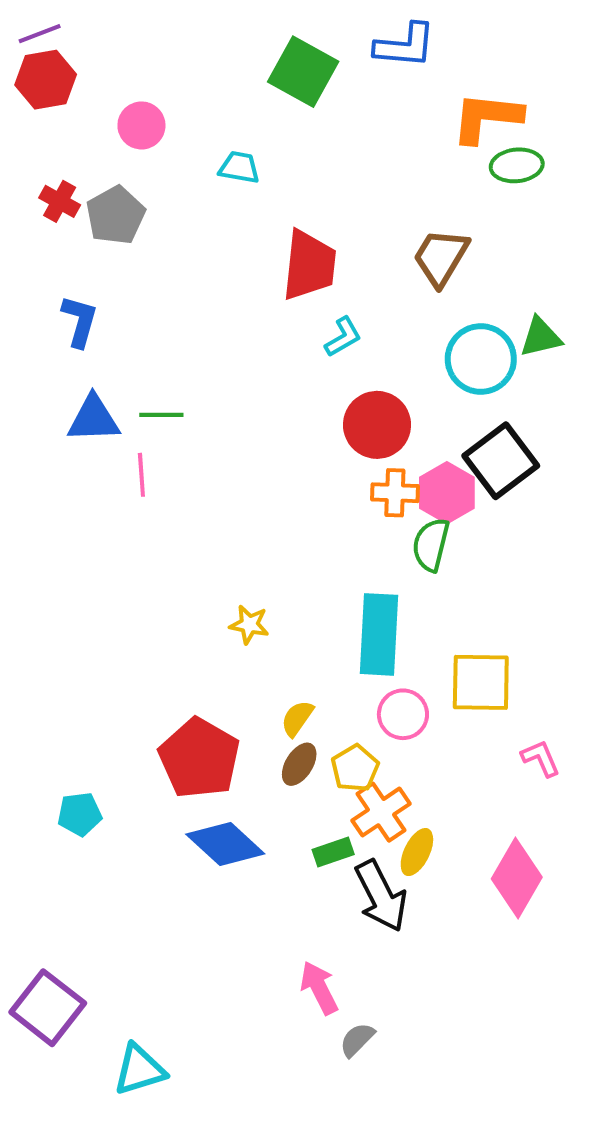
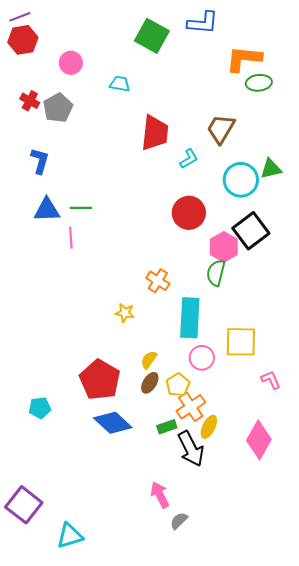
cyan L-shape: (343, 337) -> (189, 159), moved
orange cross: (395, 493) -> (158, 281), moved, turned 30

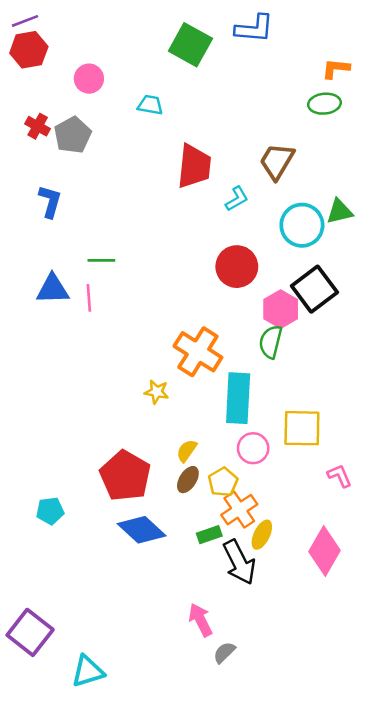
orange L-shape: (244, 59) -> (336, 69), moved, size x0.6
blue triangle: (47, 210) -> (53, 289), moved
orange cross: (158, 281) -> (198, 352), size x1.6

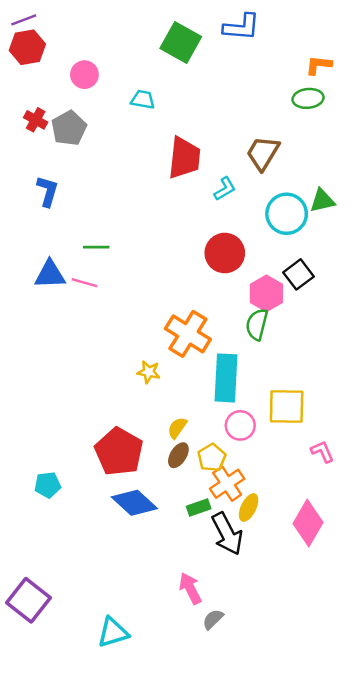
black square: (314, 289) -> (299, 274), size x0.7
pink line: (89, 298) -> (84, 283), turned -70
cyan triangle: (88, 671) -> (113, 632), moved

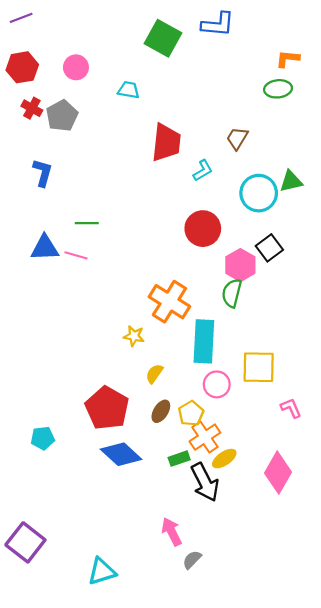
red hexagon: (27, 47) -> (22, 67), moved
brown trapezoid: (263, 153) -> (237, 138), size x0.7
yellow semicircle: (177, 428) -> (154, 374), moved
yellow ellipse: (249, 508) -> (224, 459), turned 30

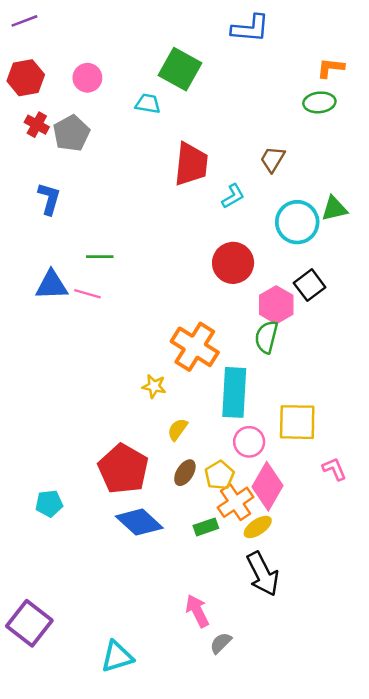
green square: (163, 38) -> (180, 69), moved
pink diamond: (278, 473) -> (268, 486), moved
black arrow: (205, 482) -> (263, 574), moved

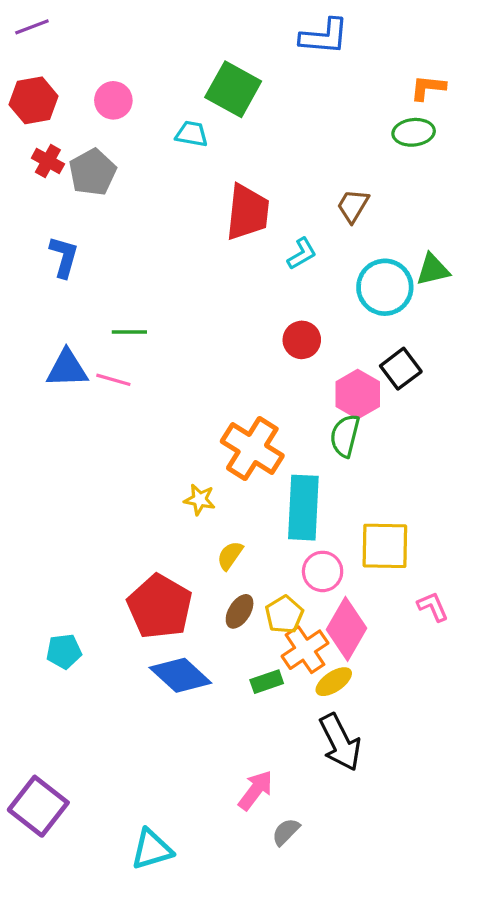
red circle: (233, 263) -> (302, 340), size x0.7
pink arrow: (197, 611) -> (255, 790), turned 64

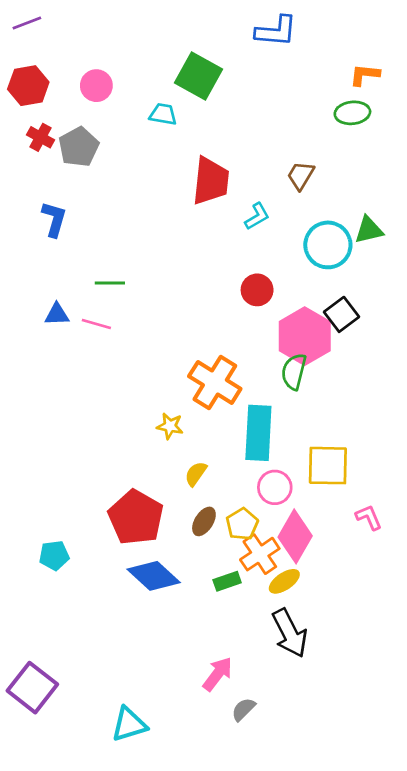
blue triangle: (67, 369) -> (57, 314), size x0.7
pink hexagon: (358, 394) -> (305, 336), size x1.4

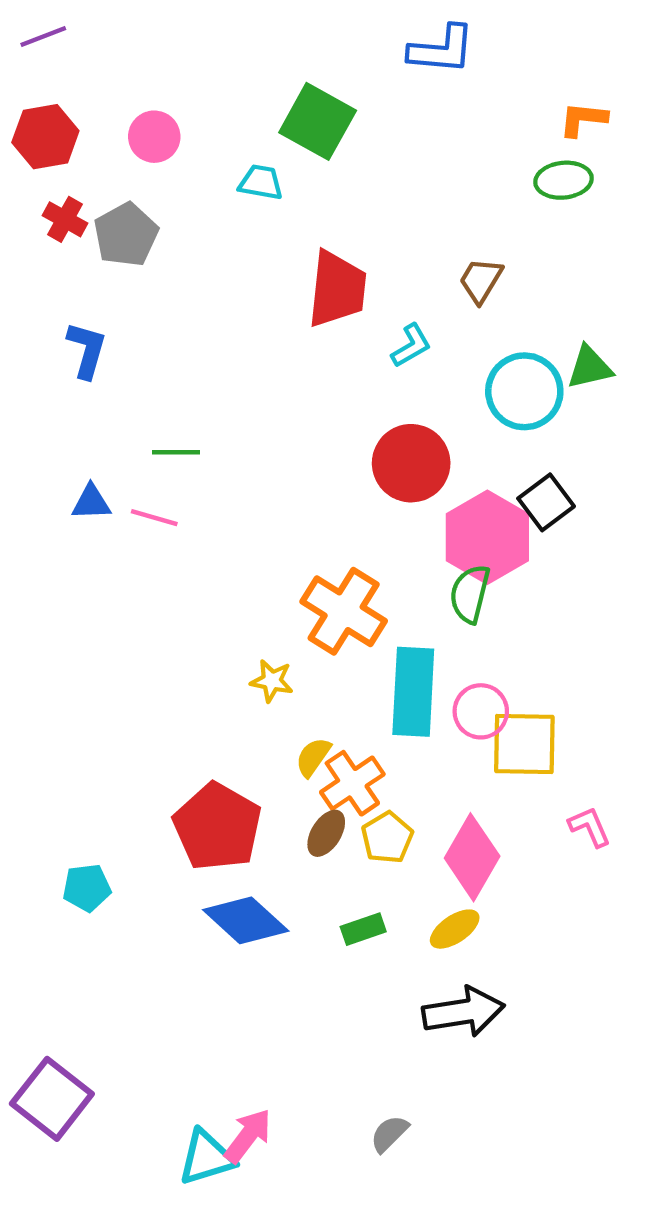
red circle: (257, 290) -> (411, 463), size x1.5
pink circle: (275, 487) -> (481, 711), moved
orange cross: (260, 554) -> (352, 783), moved
black arrow: (290, 633) -> (463, 1012), turned -72
pink arrow: (218, 674) -> (248, 1136), moved

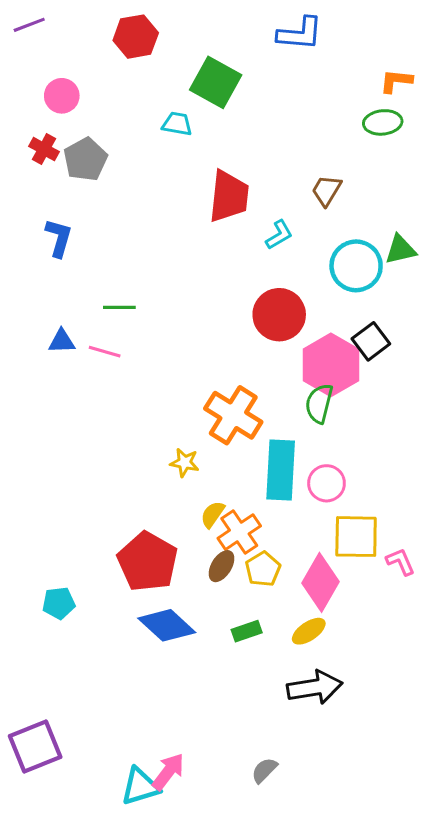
red hexagon: (45, 137) -> (136, 37), moved
pink circle: (154, 137) -> (62, 96), moved
yellow square: (524, 744) -> (356, 537), moved
purple square: (52, 1099) -> (35, 747), turned 30

